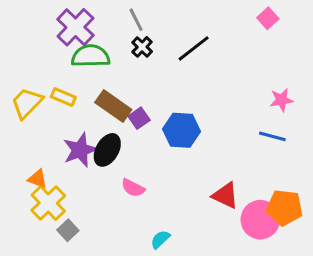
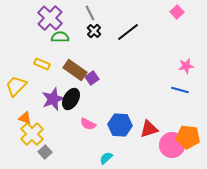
green semicircle: (91, 56) -> (60, 37), size x0.7
yellow trapezoid: (27, 103) -> (16, 86), moved
blue hexagon: (181, 130) -> (120, 125), moved
red triangle: (225, 195) -> (149, 129), turned -42

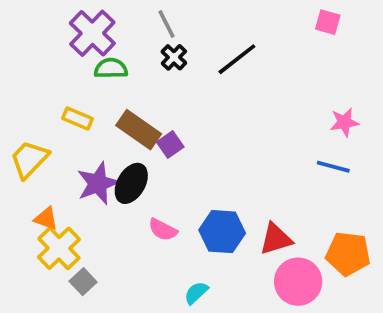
pink square: (177, 12) -> (328, 22), turned -32
pink circle: (172, 145) -> (298, 282), moved

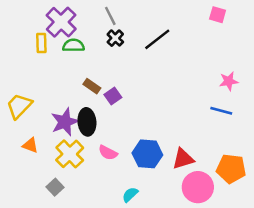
yellow rectangle: (78, 119) -> (41, 43), moved, turned 66
brown rectangle: (139, 130) -> (92, 86), size x0.6
black ellipse: (131, 183) -> (87, 122), turned -35
yellow cross: (59, 248) -> (70, 154), moved

